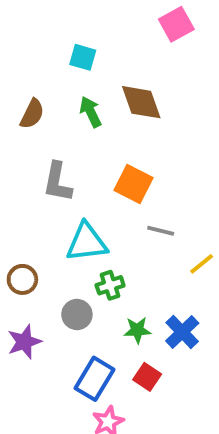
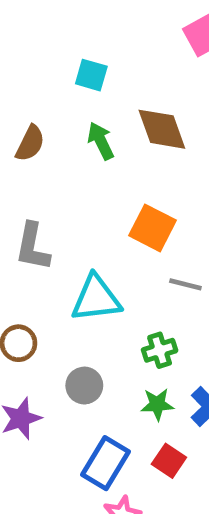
gray L-shape: (57, 182) -> (33, 247), moved
green cross: (110, 285) -> (160, 350), moved

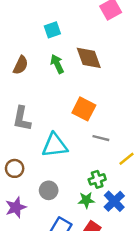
cyan square: (91, 75) -> (52, 30), turned -35
green cross: (160, 350) -> (97, 179), moved

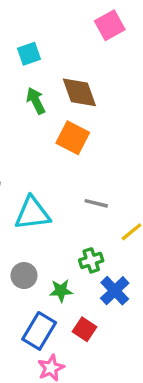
orange square: (84, 109) -> (73, 138), moved
green star: (86, 200) -> (61, 291), moved

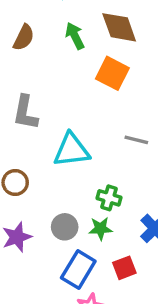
green cross: (91, 260) -> (109, 198), moved, turned 35
gray circle: (24, 276) -> (65, 227), moved
red square: (84, 329) -> (124, 268), turned 35

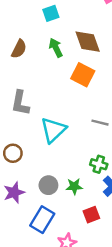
cyan triangle: (71, 150) -> (53, 130), turned -36
green cross: (109, 198) -> (99, 164), moved
blue rectangle: (78, 269) -> (42, 220), moved

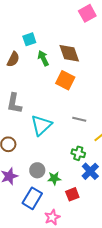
cyan square: (51, 13) -> (29, 39), moved
green star: (74, 186) -> (54, 178), moved

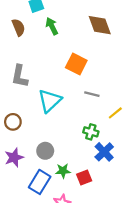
brown diamond: (69, 53) -> (100, 25), moved
brown semicircle: (13, 59) -> (18, 27), turned -49
orange square: (65, 80) -> (76, 64), moved
green star: (54, 178) -> (63, 171), moved

